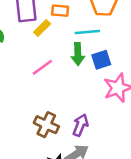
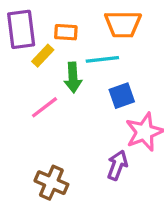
green arrow: (78, 54) -> (73, 78), moved
purple arrow: (80, 125) -> (117, 165), moved

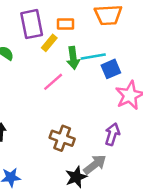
cyan line: (102, 59) -> (93, 56), moved
purple arrow: (117, 165) -> (112, 134), moved

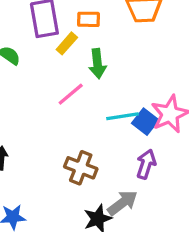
cyan line: (93, 56) -> (123, 116), moved
blue square: (111, 69) -> (145, 122), moved, turned -30

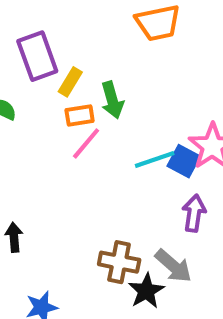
orange rectangle: (88, 19) -> (80, 116), moved
brown cross: (81, 168) -> (119, 262), moved
gray arrow: (122, 203) -> (173, 266), turned 88

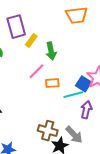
orange rectangle: (80, 116) -> (52, 83), moved
cyan line: (155, 160) -> (73, 95), moved

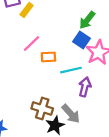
green arrow: (51, 51) -> (87, 20), moved, turned 48
blue square: (83, 84) -> (82, 40), moved

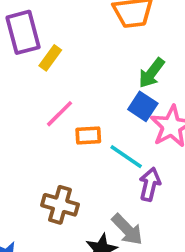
cyan line: (71, 70) -> (126, 157), turned 48
brown cross: (42, 109) -> (60, 205), moved

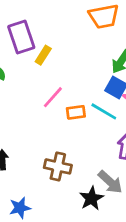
cyan line: (126, 157) -> (104, 111), moved

